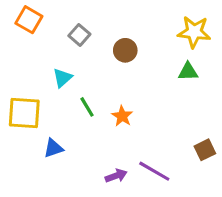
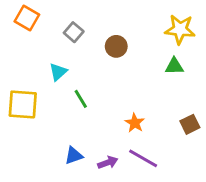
orange star: (122, 116) -> (135, 123), moved
blue triangle: (53, 148) -> (74, 155), moved
brown square: (205, 150) -> (190, 124), moved

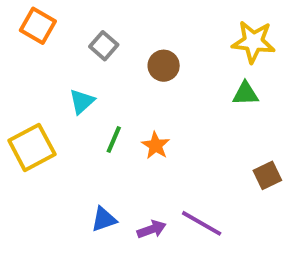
green line: (81, 99) -> (114, 139), turned 54
yellow square: (23, 104) -> (32, 147), turned -32
orange star: (135, 123) -> (156, 145), moved

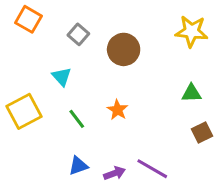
brown circle: (164, 66) -> (124, 49), size x1.4
green triangle: (245, 94) -> (191, 93), moved
cyan triangle: (82, 102) -> (62, 77), turned -30
green line: (114, 139) -> (77, 119), moved, turned -60

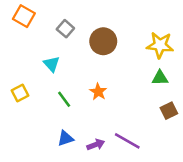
yellow star: (191, 31) -> (160, 45), moved
yellow square: (24, 111) -> (20, 93), size x0.6

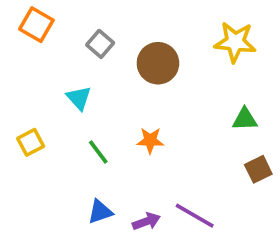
yellow star: (160, 45) -> (235, 42), moved
orange star: (98, 92) -> (150, 140), turned -30

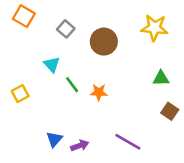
green line: (98, 152) -> (72, 85), moved
brown square: (258, 169) -> (170, 111), turned -30
blue triangle: (100, 212) -> (54, 139), moved, turned -30
purple arrow: (146, 221) -> (80, 146), moved

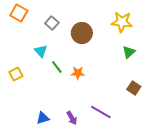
green triangle: (161, 78) -> (129, 52), moved, turned -40
blue triangle: (54, 139) -> (43, 118), moved, turned 32
purple arrow: (80, 146) -> (72, 118), moved, turned 80

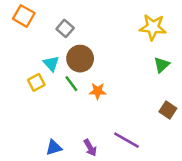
brown circle: (82, 33) -> (80, 59), moved
yellow square: (16, 74) -> (36, 82), moved

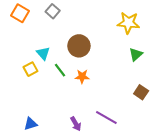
gray square: (65, 28) -> (53, 11), moved
brown circle: (80, 59) -> (79, 46), moved
blue triangle: (54, 148) -> (31, 124), moved

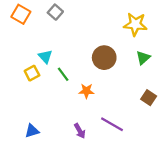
brown circle: (79, 46) -> (104, 58), moved
orange star: (82, 76) -> (86, 91), moved

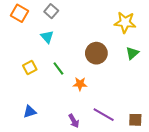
cyan triangle: (45, 56) -> (47, 37), moved
brown square: (149, 98) -> (135, 120), moved, turned -32
blue triangle: (32, 131) -> (30, 112), moved

